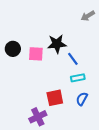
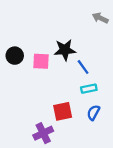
gray arrow: (88, 16) -> (100, 18), turned 56

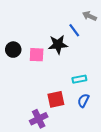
blue line: (83, 67) -> (74, 30), moved

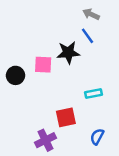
gray arrow: (90, 16) -> (91, 14), moved
black circle: (13, 50) -> (16, 75), moved
blue semicircle: (83, 100) -> (97, 137), moved

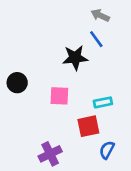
pink square: (43, 65) -> (59, 96), moved
red square: (66, 117) -> (88, 126), moved

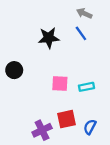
black star: (75, 58) -> (49, 38), moved
pink square: (59, 96) -> (60, 83), moved
red square: (88, 126) -> (67, 119), moved

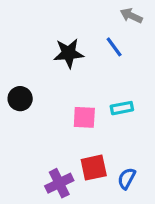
gray arrow: (84, 13) -> (131, 16), moved
cyan rectangle: (87, 87) -> (122, 108), moved

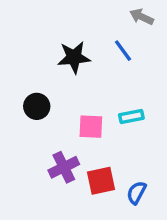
black circle: (20, 99) -> (37, 106), moved
purple cross: (59, 183) -> (64, 167), moved

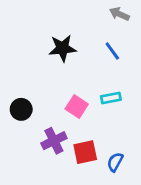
blue line: (123, 51) -> (112, 51), moved
black circle: (37, 106) -> (21, 109), moved
pink square: (91, 127) -> (77, 107), turned 30

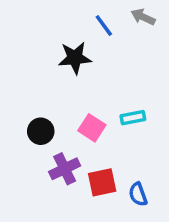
blue line: (112, 51) -> (104, 25), moved
black circle: (21, 109) -> (41, 131), moved
blue semicircle: (115, 162) -> (138, 194), turned -48

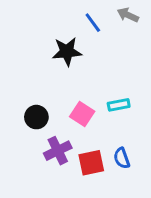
blue semicircle: (138, 194) -> (122, 158), moved

